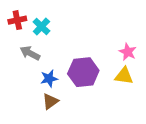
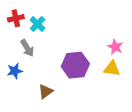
gray arrow: (30, 53) -> (27, 48), turned -150
blue star: (49, 78) -> (15, 71), moved

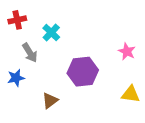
cyan cross: (38, 24) -> (51, 33), moved
yellow triangle: (112, 69) -> (131, 94), moved

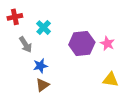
purple hexagon: (83, 72) -> (82, 43), moved
blue star: (16, 78) -> (40, 66), moved

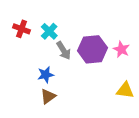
red cross: (15, 17) -> (21, 29), moved, turned 32
gray arrow: (25, 45) -> (64, 51), moved

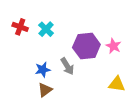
gray arrow: (64, 51) -> (67, 66), moved

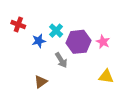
cyan cross: (46, 29) -> (56, 31), moved
blue star: (43, 70) -> (39, 41), moved

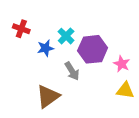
pink star: (103, 42) -> (122, 64), moved
brown triangle: (41, 82) -> (48, 96), size x1.5

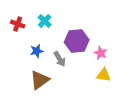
cyan cross: (66, 36) -> (45, 21), moved
blue star: (45, 48) -> (37, 51), moved

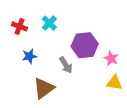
blue star: (37, 51) -> (29, 56), moved

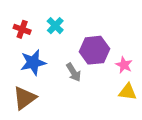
blue star: (29, 56) -> (33, 62), size x1.5
brown triangle: (44, 88) -> (25, 98), moved

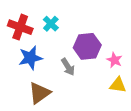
red cross: (22, 29) -> (20, 27), size x1.5
brown triangle: (25, 98) -> (40, 93), moved

